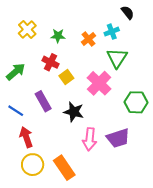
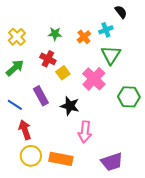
yellow cross: (27, 29) -> (17, 37), moved
purple trapezoid: (118, 138) -> (112, 162), moved
orange rectangle: (64, 168) -> (61, 159), turned -45

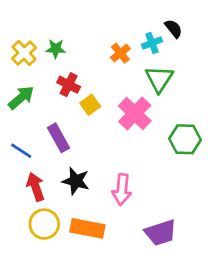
black semicircle: (121, 12) -> (174, 29), moved
green star: (55, 34) -> (56, 49), moved
black star: (70, 106) -> (76, 181), moved

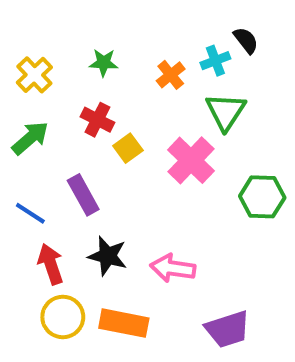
green star: (56, 49) -> (104, 63), moved
pink arrow: (122, 190) -> (173, 268), turned 92

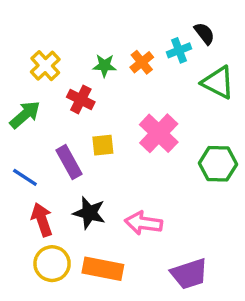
green star: (104, 63) -> (105, 66), moved
yellow cross: (34, 75) -> (45, 66), moved
green triangle: (226, 112) -> (218, 83), moved, turned -36
yellow square: (128, 148) -> (103, 145), moved, turned 30

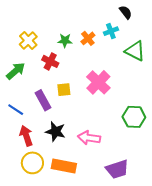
black semicircle: (204, 33) -> (126, 12), moved
green hexagon: (218, 164) -> (134, 117), moved

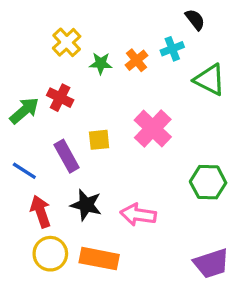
yellow cross: (28, 41) -> (67, 42), moved
red cross: (50, 61) -> (60, 98), moved
purple trapezoid: (117, 169) -> (211, 263), moved

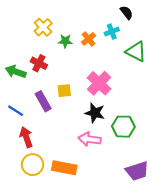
green arrow: (24, 111) -> (16, 72), turned -120
green hexagon: (208, 182) -> (123, 127), moved
black star: (86, 205) -> (95, 113), moved

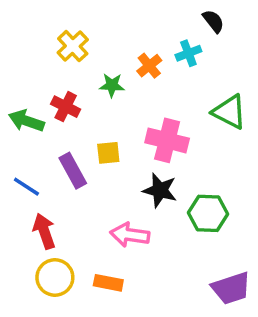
green star: (65, 41) -> (112, 85), moved
green triangle: (136, 52) -> (229, 112), moved
pink cross: (99, 83) -> (167, 140), turned -30
pink arrow: (90, 139) -> (130, 235), moved
orange rectangle: (64, 168) -> (108, 283), size x0.7

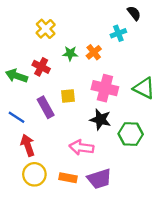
orange cross: (149, 66) -> (94, 52), moved
green triangle: (229, 112) -> (144, 88), moved
purple trapezoid: (231, 288) -> (99, 179), moved

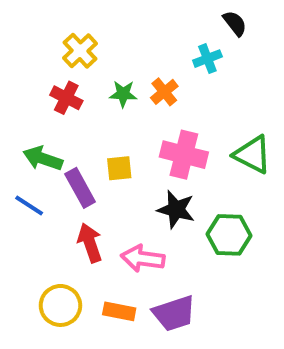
red cross: (41, 67) -> (66, 98), moved
green arrow: (17, 76) -> (43, 159), moved
red arrow: (28, 145) -> (90, 243), moved

